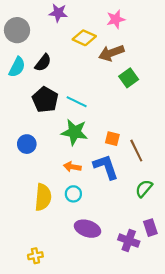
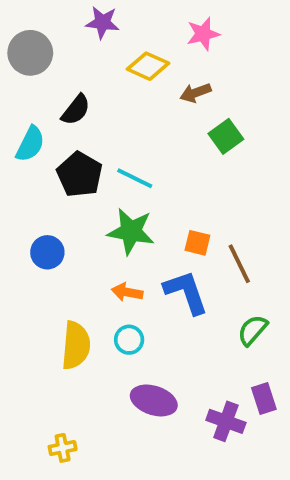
brown arrow: (111, 53) -> (196, 93), size x0.7
cyan semicircle: (17, 67) -> (30, 144), moved

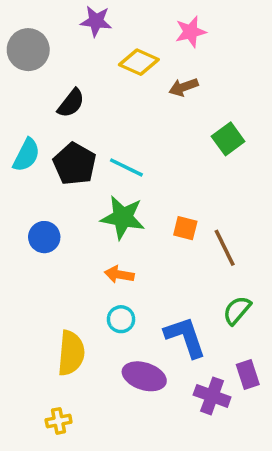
green square: (226, 136) -> (228, 139), moved
cyan semicircle: (30, 144) -> (26, 155), moved
blue L-shape: (186, 292) -> (185, 337), moved
yellow semicircle: (76, 345) -> (71, 353), moved

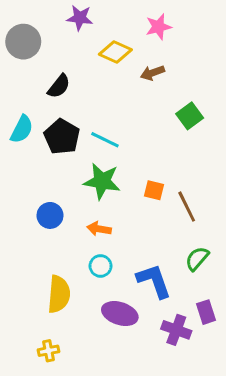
blue circle: (44, 237) -> (50, 215), moved

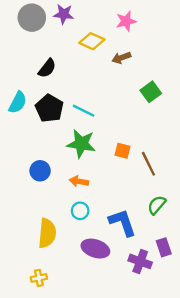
gray circle: (23, 42) -> (32, 18), moved

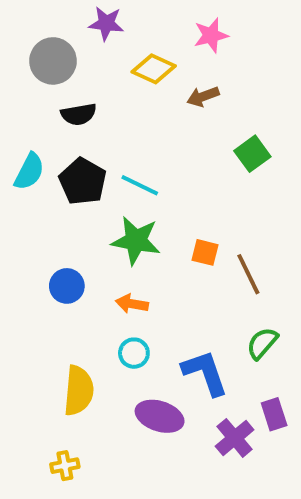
gray circle: (32, 18) -> (53, 61), moved
black semicircle: (47, 68) -> (79, 114), turned 42
purple cross: (140, 261) -> (235, 438), turned 30

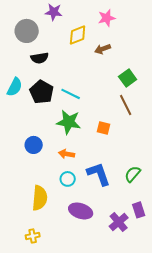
yellow diamond: (154, 69) -> (78, 35), turned -45
brown line: (248, 274) -> (126, 105), moved
blue L-shape: (205, 373) -> (99, 174), moved

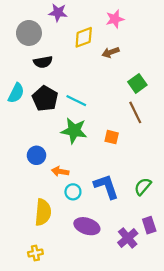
orange arrow: (67, 154) -> (60, 171), moved

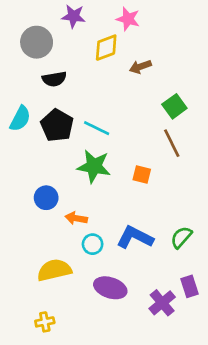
pink star: (115, 19) -> (128, 19), moved, turned 30
blue L-shape: (106, 186) -> (135, 237), turned -44
yellow semicircle: (43, 212) -> (54, 270), turned -108

